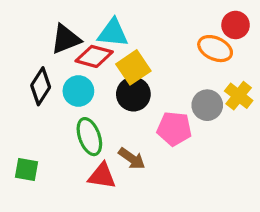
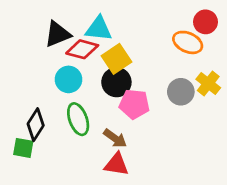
black diamond: (41, 86) -> (36, 125), moved
pink pentagon: (174, 129) -> (134, 104), moved
red triangle: (102, 176) -> (116, 164), moved

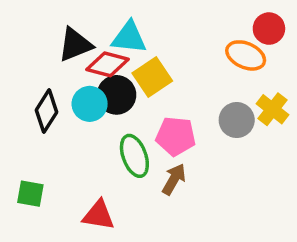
black circle: (116, 82) -> (116, 95), moved
green ellipse: (78, 119) -> (134, 156), moved
black diamond: (36, 125) -> (47, 111), moved
brown arrow: (115, 138) -> (174, 179), moved, turned -95
red triangle: (116, 164) -> (99, 215), moved

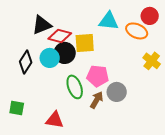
cyan triangle: (129, 37) -> (109, 21), moved
yellow square: (152, 77) -> (85, 43), turned 30
gray circle: (237, 120) -> (117, 92), moved

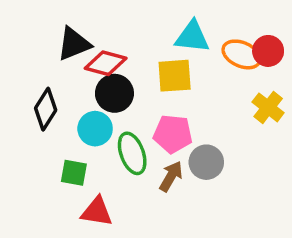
red circle: (150, 16) -> (268, 51), moved
yellow square: (85, 43) -> (175, 76), moved
cyan circle: (50, 58) -> (95, 129), moved
green square: (17, 108) -> (74, 173), moved

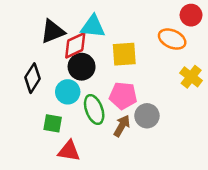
cyan triangle: (192, 37) -> (93, 26), moved
red circle: (268, 51) -> (191, 15), moved
red diamond: (106, 63) -> (75, 45), turned -40

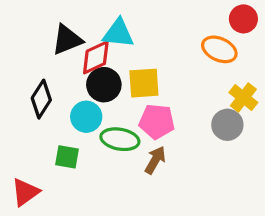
yellow square: (124, 54) -> (144, 83), moved
green ellipse: (94, 109) -> (120, 139), turned -60
gray circle: (147, 116) -> (227, 125), moved
red triangle: (69, 151) -> (25, 192), moved, turned -45

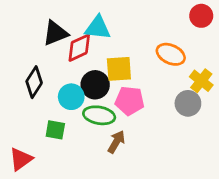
orange ellipse: (219, 49) -> (171, 54), moved
black circle: (104, 85) -> (95, 85), moved
brown arrow: (155, 160) -> (116, 142), moved

